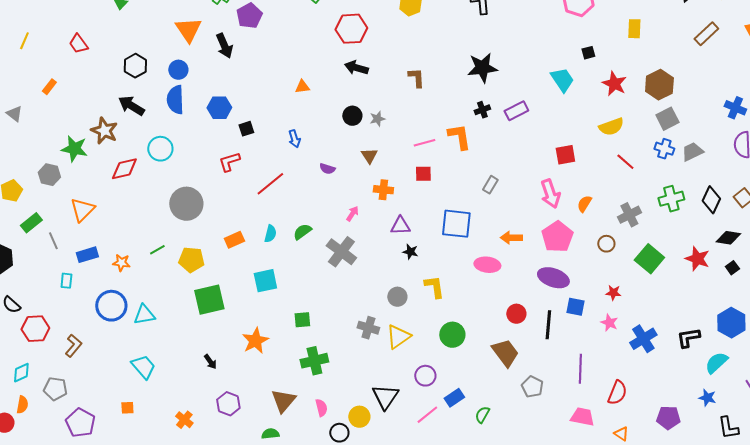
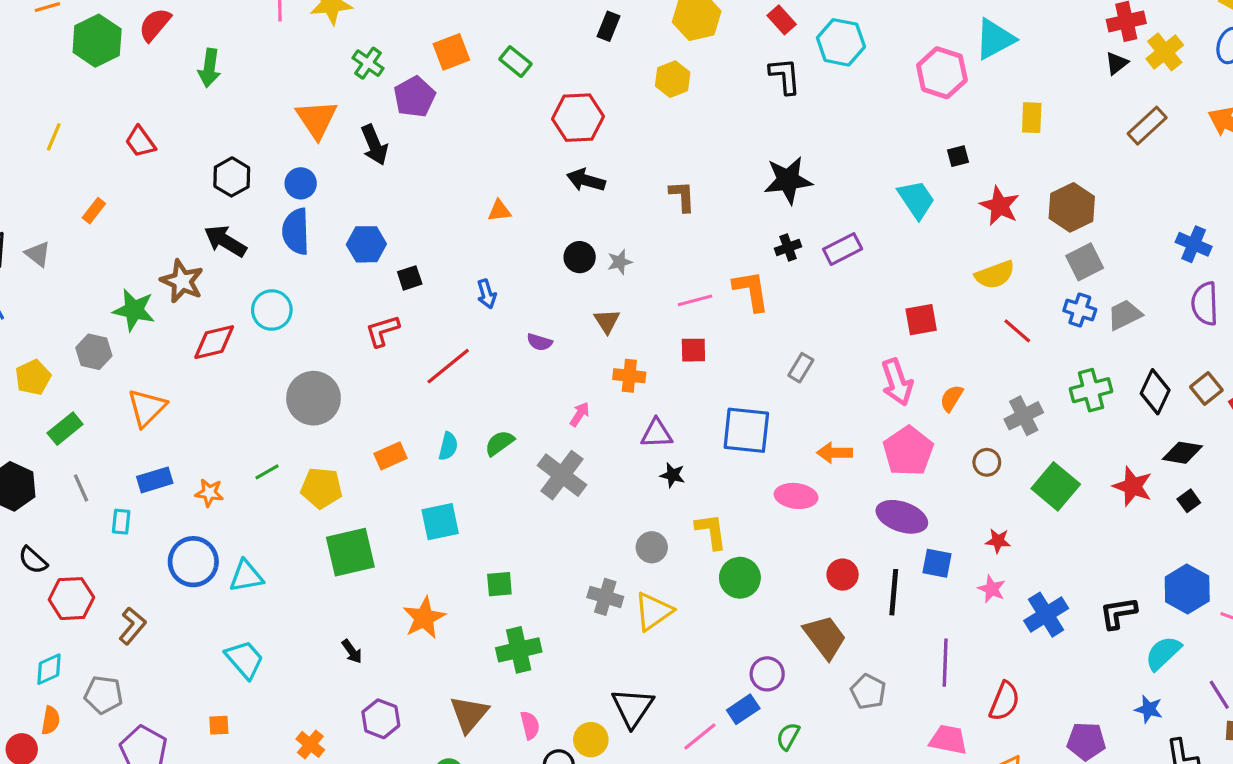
gray line: (53, 241) -> (81, 488), moved
green circle: (452, 335) -> (740, 578), moved
purple circle: (425, 376) -> (767, 674), moved

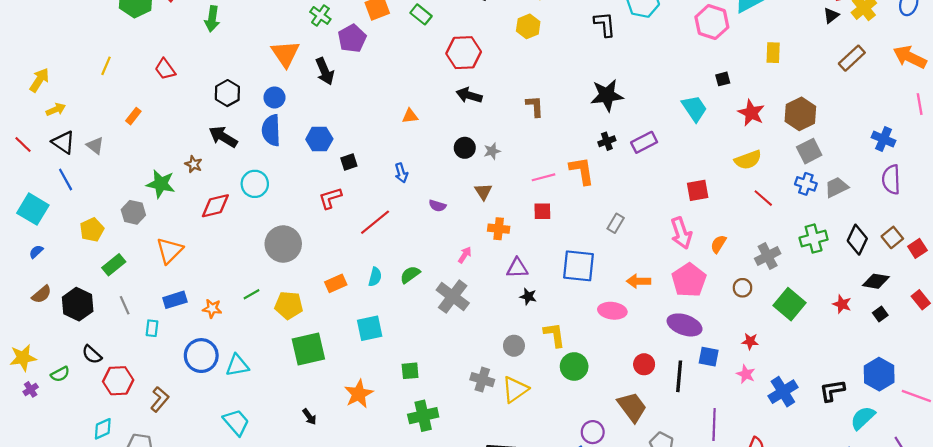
brown star: (182, 281) -> (194, 164), size x0.6
red star: (1133, 486) -> (842, 304), size x0.7

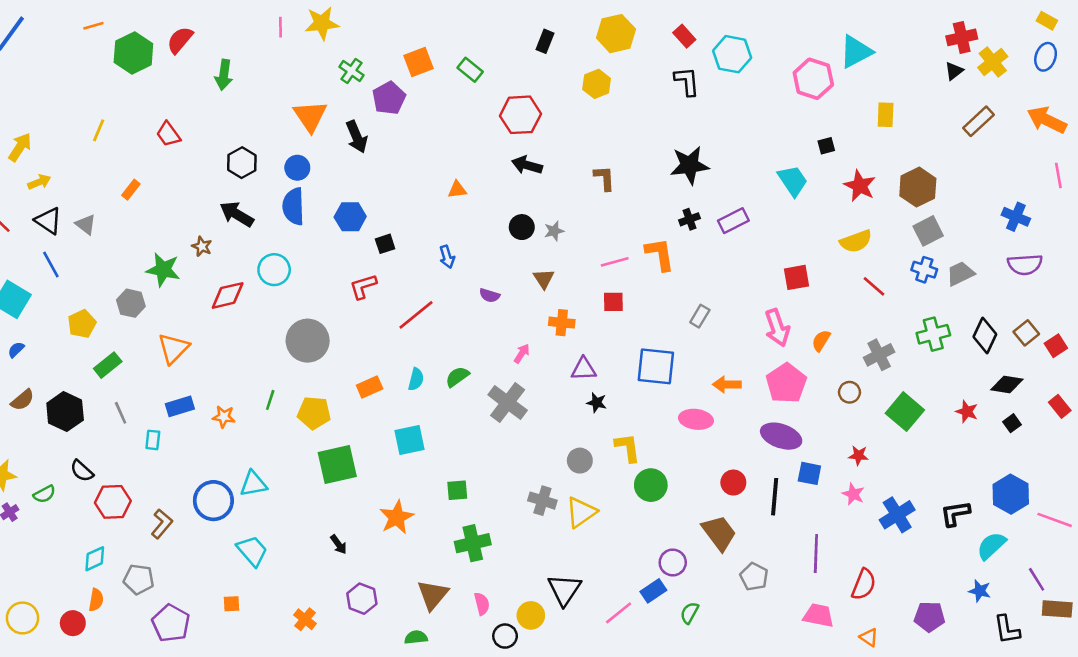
purple semicircle: (891, 179) -> (1025, 264), turned -92
green line: (252, 294) -> (270, 400), turned -42
blue circle: (201, 356) -> (213, 501), moved

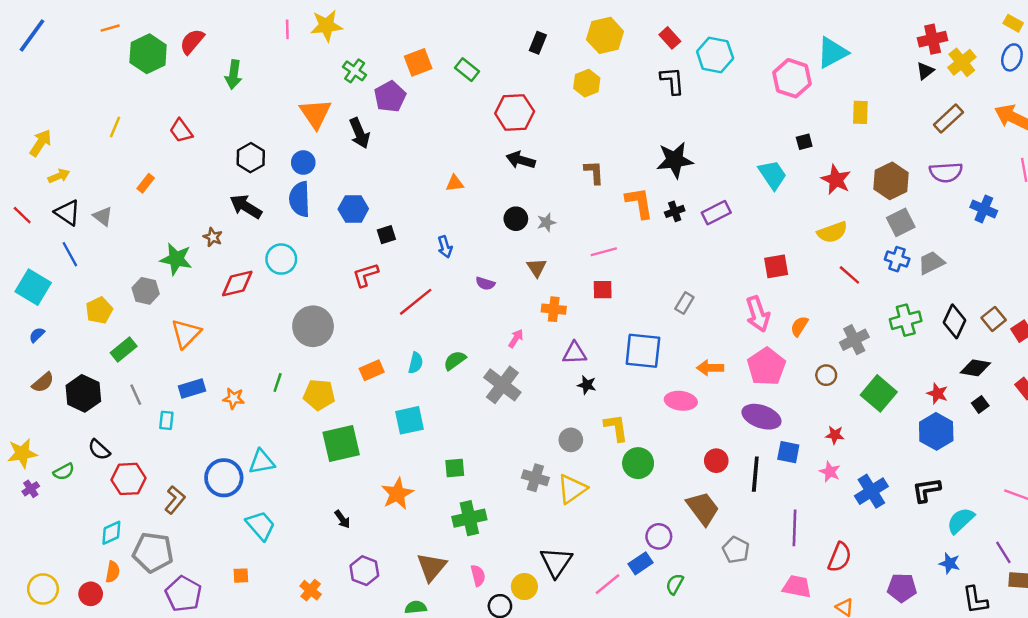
orange L-shape: (660, 254) -> (639, 203), moved
purple semicircle: (1025, 264) -> (946, 172), moved
blue hexagon: (1011, 494) -> (936, 431), moved
gray pentagon: (139, 579) -> (153, 552), size x1.4

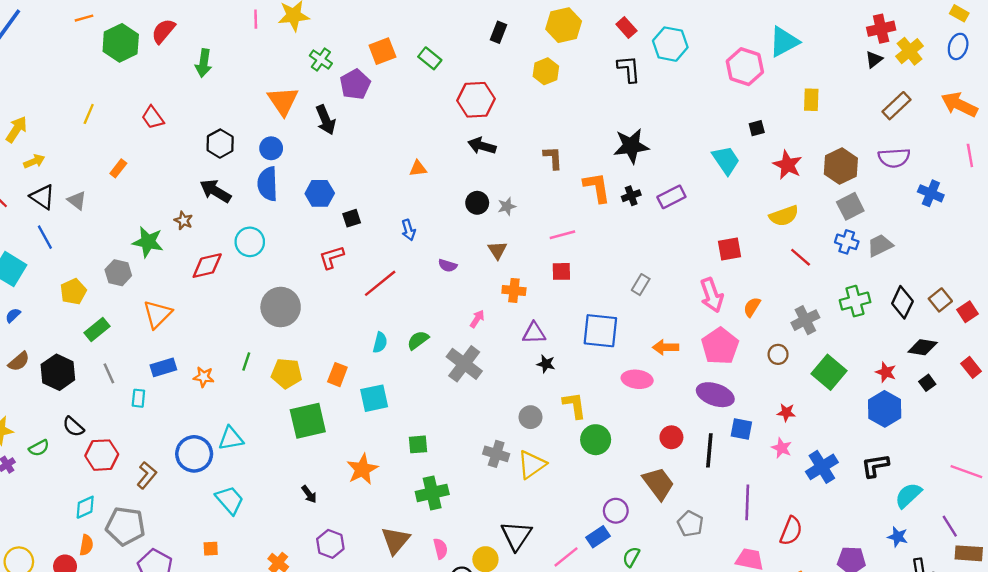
orange rectangle: (372, 370) -> (337, 375), moved, turned -45

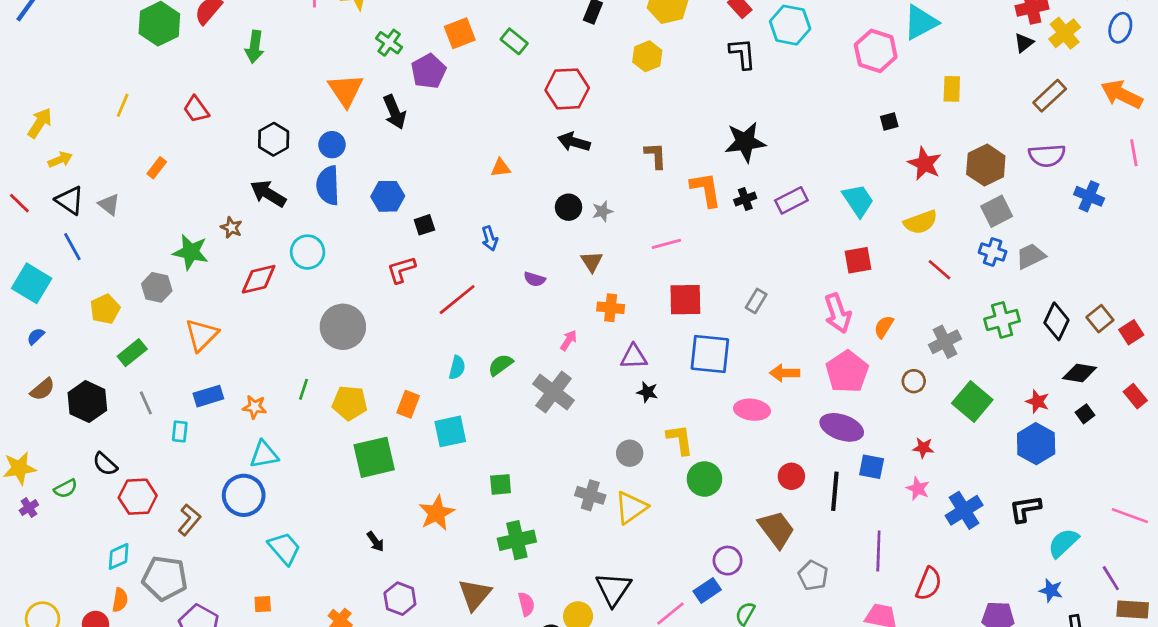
cyan trapezoid: (726, 160) -> (858, 200), moved
red square: (561, 271) -> (685, 300), moved, size x1.5
cyan triangle: (231, 438) -> (264, 455), moved

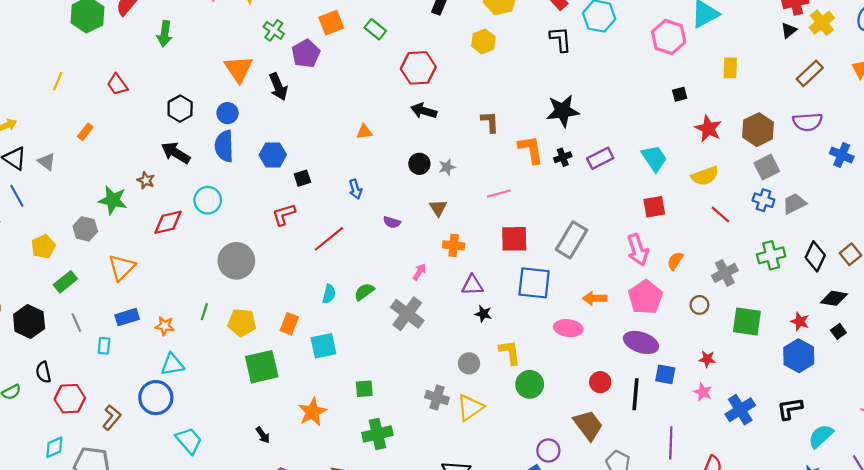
gray rectangle: (756, 301) -> (572, 240), size x1.8
green square: (972, 402) -> (747, 321), turned -32
black semicircle: (105, 464) -> (43, 372), turned 35

